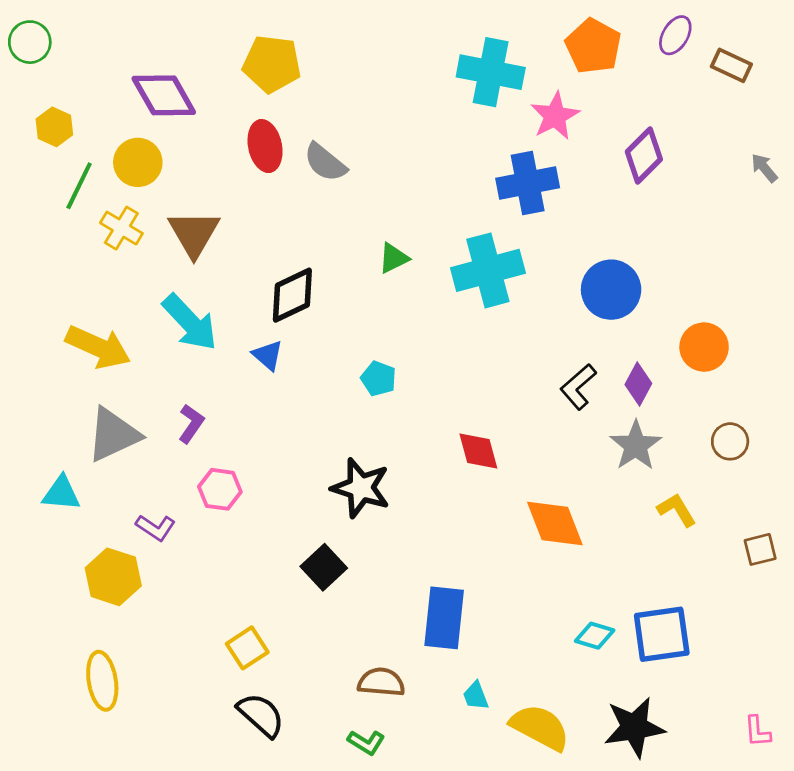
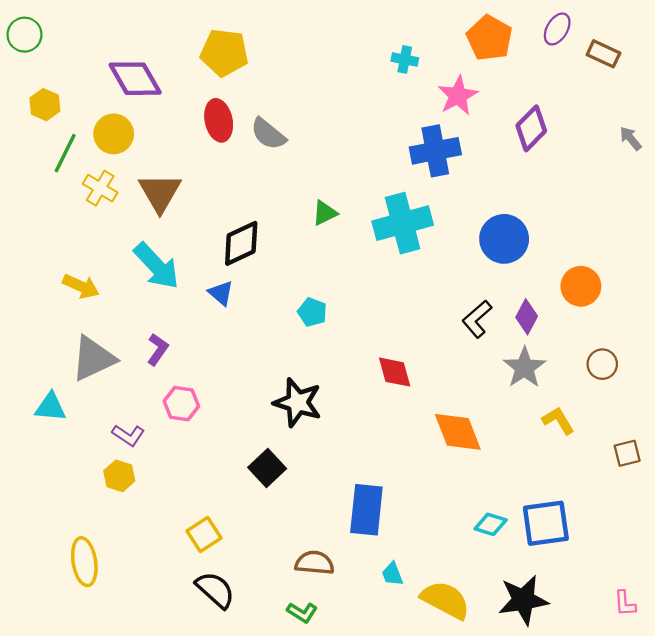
cyan cross: (491, 72) -> (405, 59), size x0.5
yellow arrow: (98, 347) -> (81, 286), size x0.7
yellow hexagon: (113, 577) -> (119, 476), moved, size x0.7

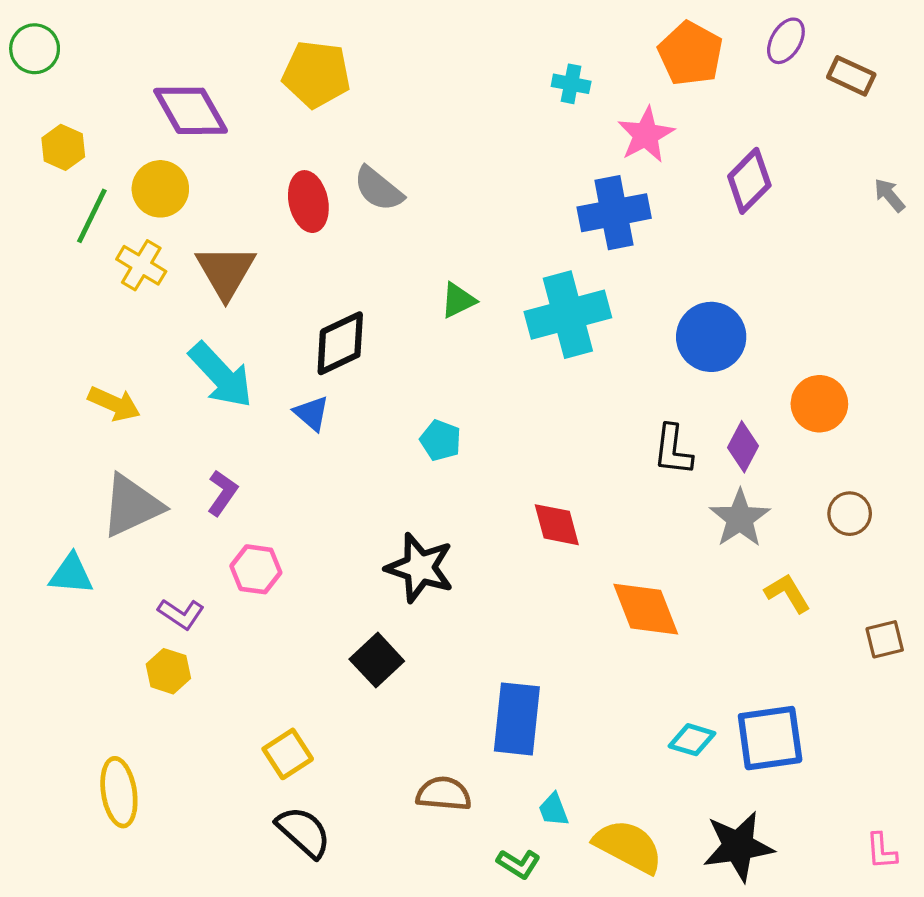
red ellipse: (219, 120) -> (308, 202), moved
black L-shape: (477, 319) -> (673, 450), turned -42
green L-shape: (302, 612) -> (519, 864), moved

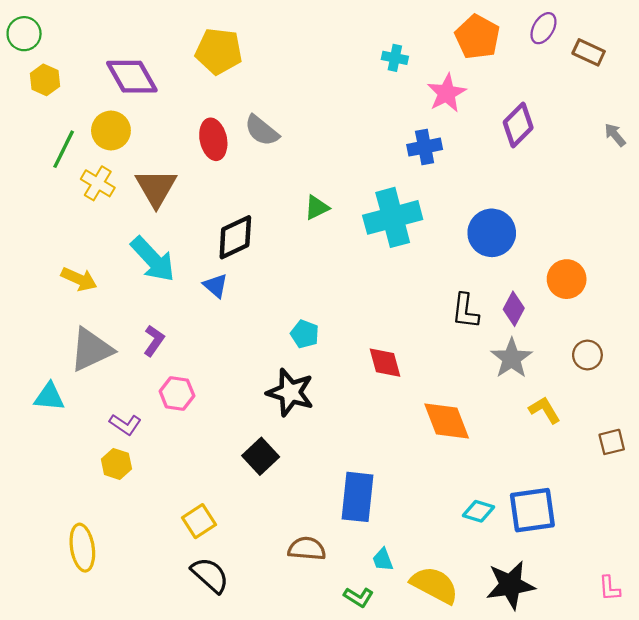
yellow hexagon: (63, 147) -> (45, 80), moved
blue cross: (614, 213) -> (425, 147), size x0.7
cyan pentagon: (441, 440) -> (305, 334), moved

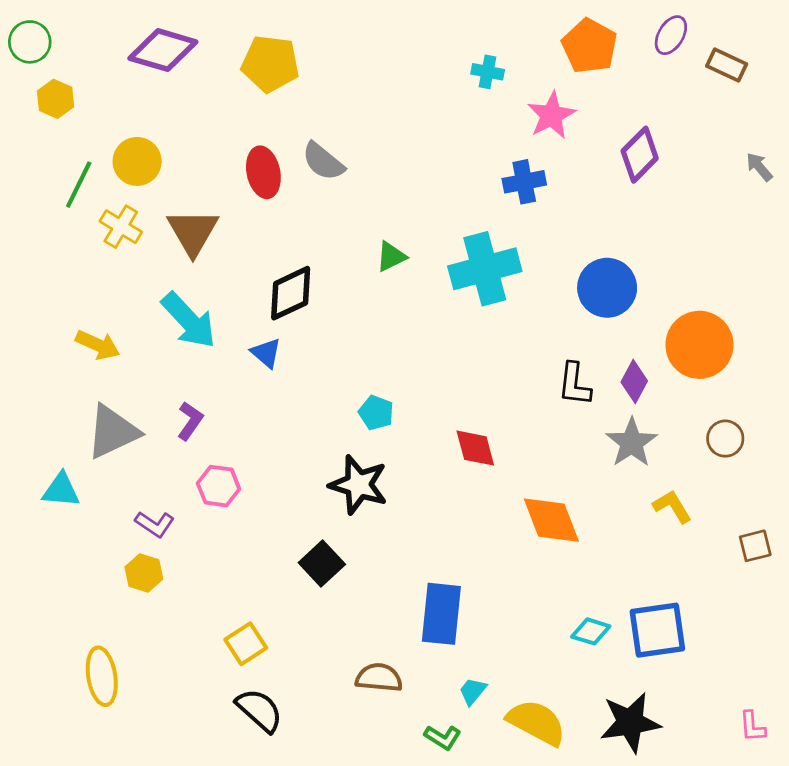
purple diamond: (132, 77) -> (163, 50), moved, turned -44
orange circle: (567, 279) -> (699, 345), size x1.4
cyan trapezoid: (383, 560) -> (473, 691), turned 60

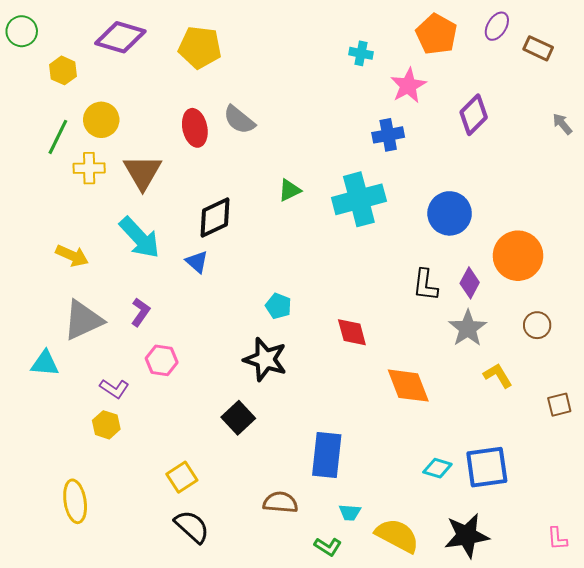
yellow hexagon: (56, 99) -> (63, 70), moved
yellow cross: (121, 227) -> (89, 168), turned -32
cyan trapezoid: (473, 691) -> (350, 512), turned -125

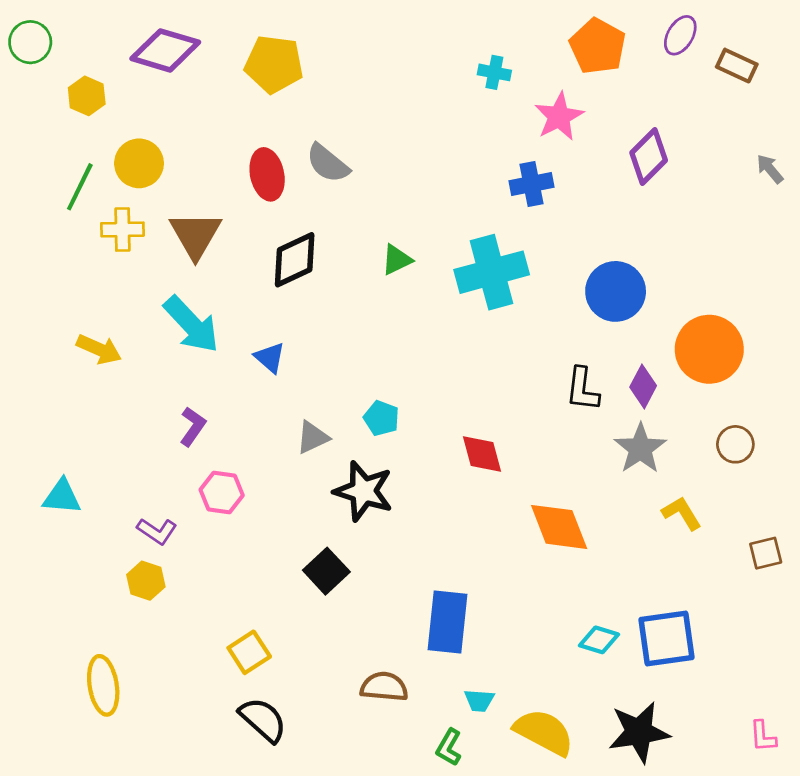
black diamond: (215, 217) -> (295, 260), moved
gray triangle: (83, 320) -> (313, 437), moved, size x0.6
green L-shape: (328, 547) -> (449, 747), turned 88

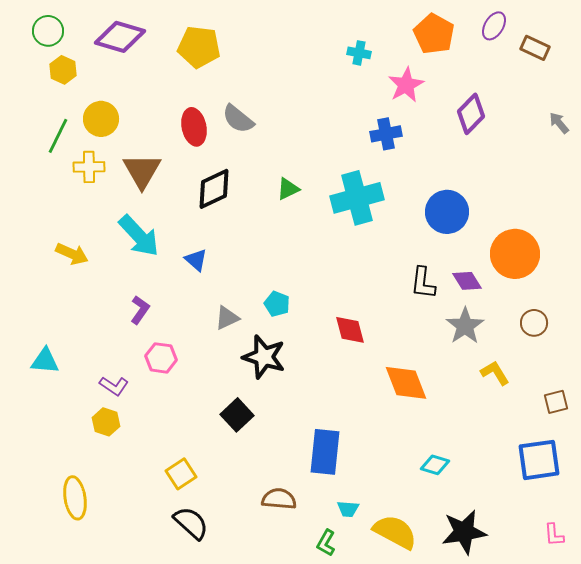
green circle: (30, 42) -> (48, 31), moved
purple diamond: (643, 386) -> (467, 281), turned -60
blue square: (667, 639) -> (539, 460), moved

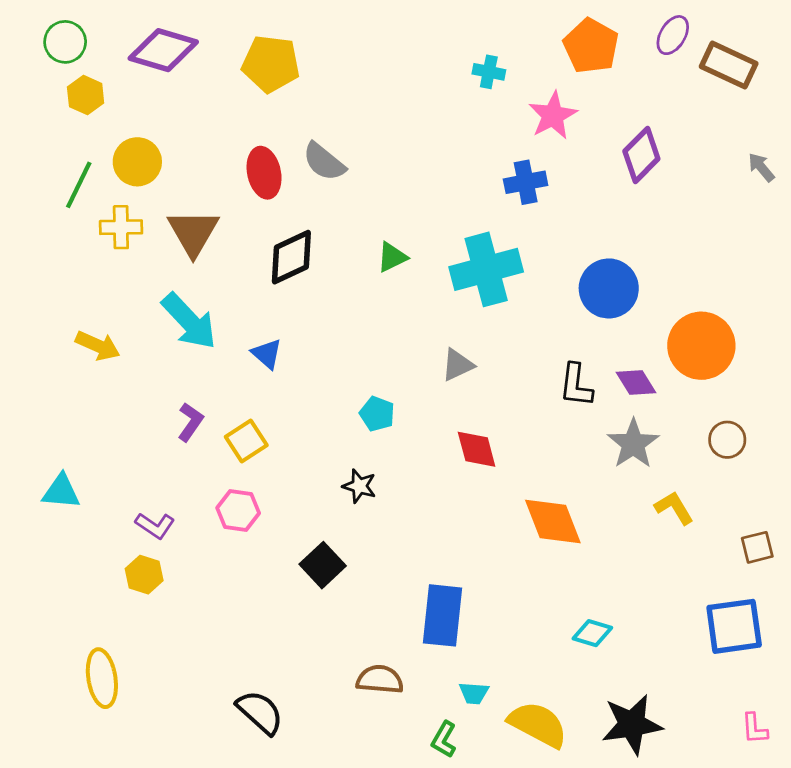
brown rectangle: (535, 48) -> (729, 65), size x1.4
gray triangle: (227, 318) -> (457, 365), moved
black star: (264, 357) -> (359, 486), size x0.6
pink hexagon: (161, 358) -> (238, 511), moved
yellow square: (181, 474) -> (246, 441), moved

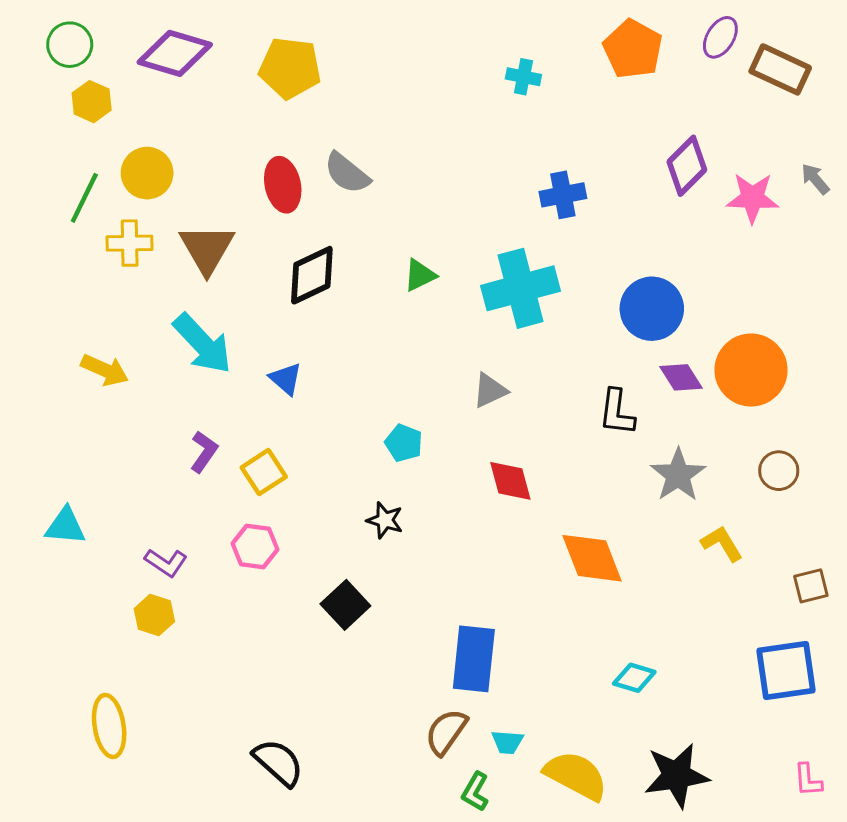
pink star: (553, 115) -> (752, 198), moved, turned 30
purple diamond: (636, 382) -> (681, 377), moved
brown semicircle: (380, 679) -> (446, 732), moved, turned -60

